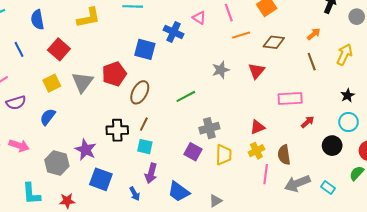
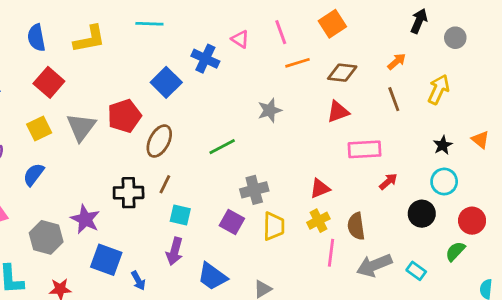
blue semicircle: (37, 20) -> (36, 38), moved
blue square: (145, 49) -> (166, 82), turned 30
red triangle: (256, 71) -> (338, 112), moved, turned 30
cyan square: (145, 147) -> (180, 215), moved
blue arrow: (135, 194) -> (138, 281), moved

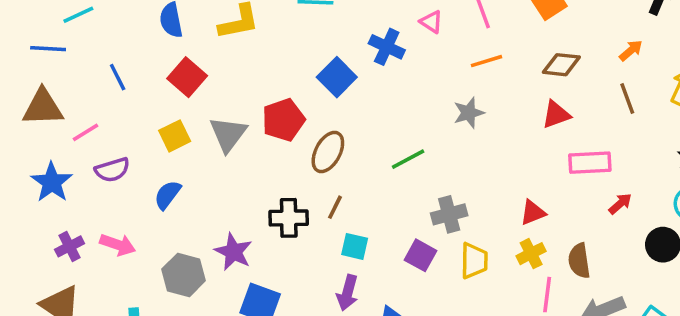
orange line: (297, 63) -> (487, 61), moved

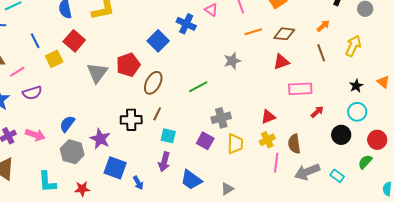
orange line: (487, 61) -> (253, 32), moved
yellow square: (175, 136) -> (54, 59), moved
blue semicircle: (168, 195) -> (67, 124), moved

